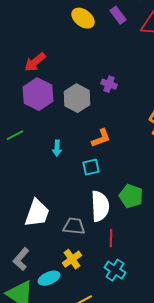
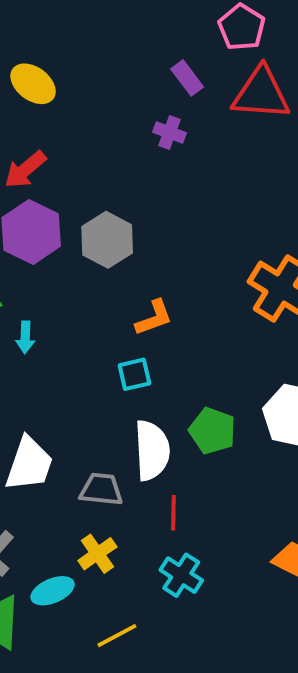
yellow ellipse: (83, 18) -> (33, 84), moved
purple cross: (109, 84) -> (170, 133), moved
cyan arrow: (57, 148) -> (25, 337), moved

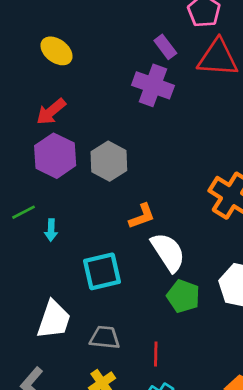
purple cross: (170, 133) -> (153, 85), size x1.8
cyan square: (134, 374) -> (102, 271), moved, size x1.6
white semicircle: (152, 450) -> (168, 252), moved, turned -30

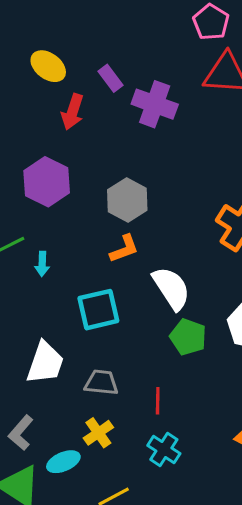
purple rectangle: (165, 47) -> (111, 78), moved
red arrow: (51, 112) -> (73, 112), moved, turned -32
gray hexagon: (109, 161) -> (127, 200), moved
orange L-shape: (142, 216) -> (124, 249), moved

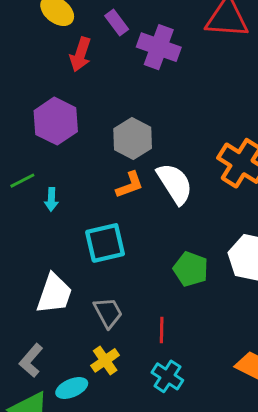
white semicircle: (171, 288) -> (175, 183), moved
gray trapezoid: (101, 383) -> (108, 313), turned 56

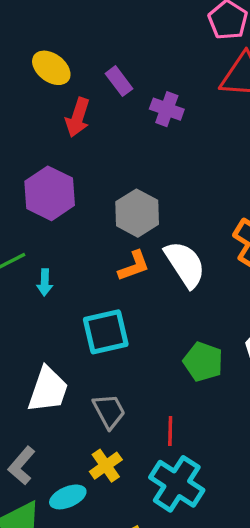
purple cross: (159, 47) -> (167, 109), size x0.7
cyan cross: (167, 376) -> (177, 484), size x1.5

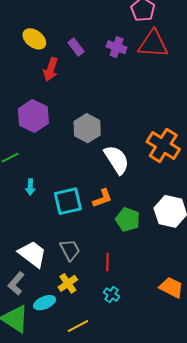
purple cross: (167, 109) -> (117, 47), moved
orange L-shape: (134, 266) -> (102, 198), moved
cyan arrow: (45, 282) -> (30, 187), moved
white trapezoid: (48, 390) -> (32, 254), moved, turned -72
cyan cross: (177, 484) -> (111, 295), size x0.5

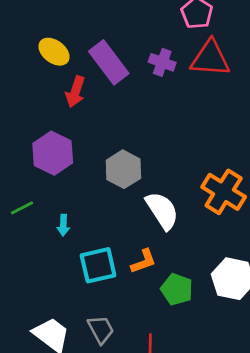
purple rectangle: (76, 47) -> (109, 62), size x1.8
cyan arrow: (30, 187) -> (63, 225), moved

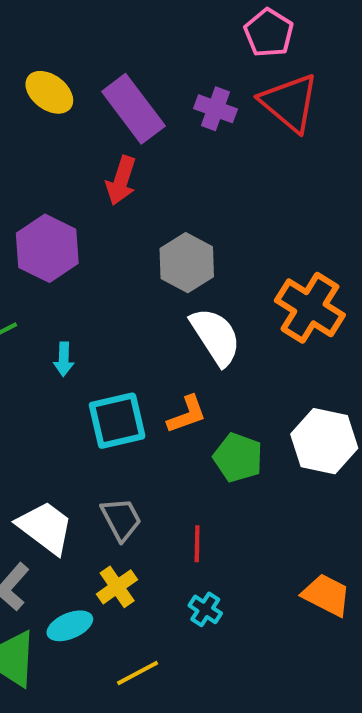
red triangle: (210, 58) -> (289, 103), turned 36
red arrow: (75, 92) -> (121, 181), moved
gray hexagon: (123, 169) -> (187, 263), moved

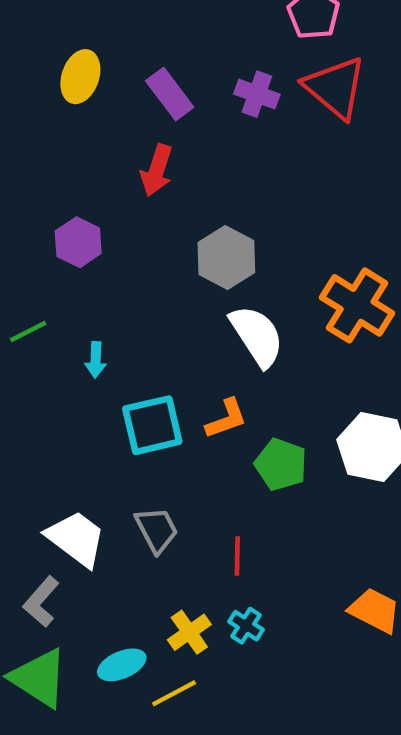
yellow ellipse: (49, 92) -> (80, 77), turned 72
purple rectangle: (133, 109) -> (170, 94), size x0.7
purple hexagon: (47, 248) -> (78, 242), size x0.7
yellow cross: (117, 587) -> (189, 632), moved
cyan ellipse: (70, 626) -> (122, 665), moved

